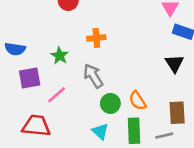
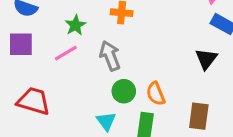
purple square: (30, 78) -> (21, 44), moved
pink line: (57, 95) -> (66, 53), moved

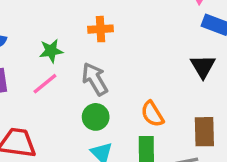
green star: (75, 25) -> (51, 51), turned 30
green circle: (124, 91) -> (96, 117), moved

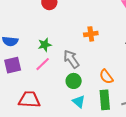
orange cross: (101, 29) -> (91, 34), moved

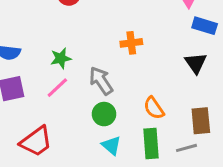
red trapezoid: (29, 100) -> (36, 142), turned 140

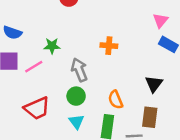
black triangle: (196, 63) -> (154, 84), moved
pink line: (57, 88) -> (34, 67), moved
red trapezoid: (36, 142) -> (37, 108), moved

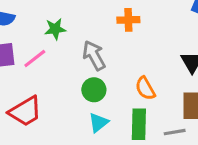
red trapezoid: (37, 108) -> (25, 111), moved
cyan triangle: (77, 122) -> (98, 122), turned 35

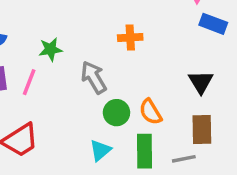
pink line: (35, 58) -> (29, 82), turned -30
green circle: (94, 90) -> (116, 113), moved

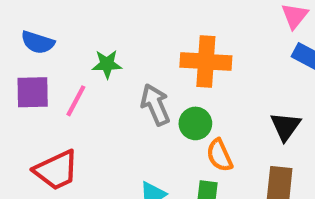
orange cross: (130, 38) -> (206, 62), size x1.6
green circle: (116, 113) -> (195, 123), moved

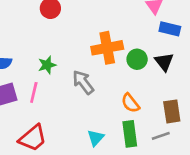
green circle: (195, 123) -> (137, 59), moved
black triangle: (285, 126) -> (164, 62), moved

